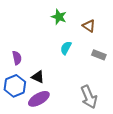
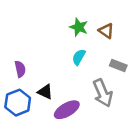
green star: (59, 17) -> (79, 27), moved
gray arrow: (89, 97) -> (103, 93), moved
purple ellipse: (39, 99) -> (67, 110), moved

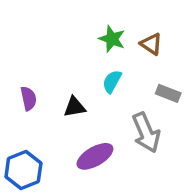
black triangle: (45, 92) -> (75, 107), moved, turned -35
blue hexagon: (18, 103) -> (23, 170), moved

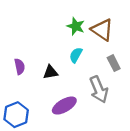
brown triangle: (151, 44) -> (102, 30), size x1.5
gray rectangle: (168, 93) -> (114, 63), turned 42

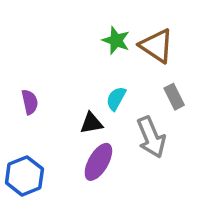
cyan semicircle: (76, 55) -> (116, 98), moved
black triangle: (51, 72) -> (91, 123), moved
purple ellipse: (64, 106) -> (98, 162), turned -30

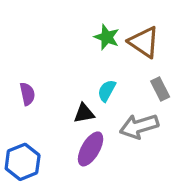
gray arrow: (151, 137) -> (139, 126), turned 96

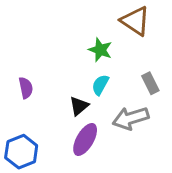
green star: (107, 37) -> (100, 50), moved
brown triangle: (144, 42) -> (135, 21), moved
black triangle: (84, 113) -> (79, 106), turned -30

